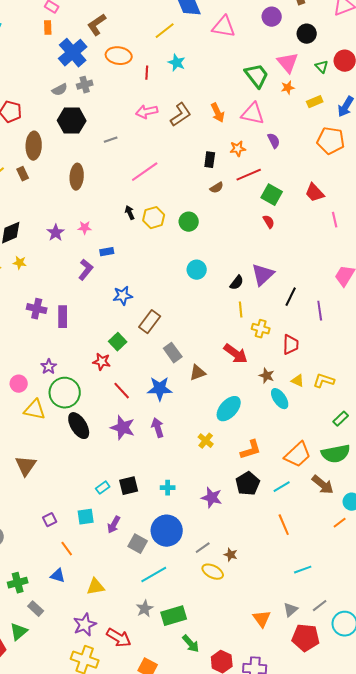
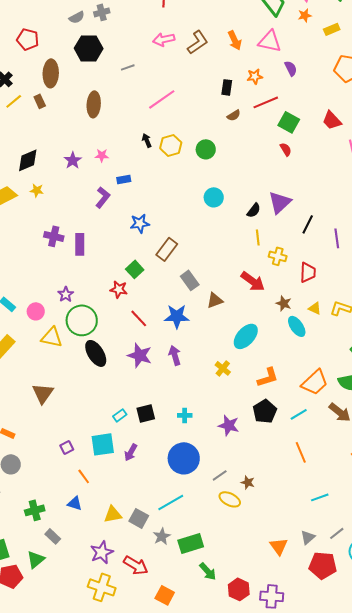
cyan square: (86, 517) -> (103, 444), size x1.4
gray square: (138, 544) -> (139, 518), moved

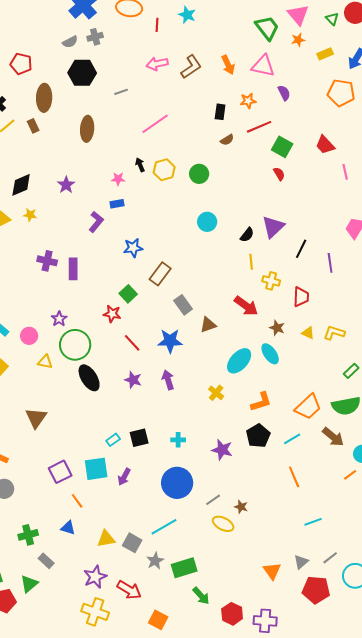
pink star: (102, 155) -> (118, 179), moved
cyan ellipse: (297, 326) -> (270, 354), moved
yellow triangle: (52, 337) -> (45, 362), size x0.7
purple star: (140, 355) -> (133, 380), size x0.7
purple square: (67, 447) -> (60, 472), size x1.6

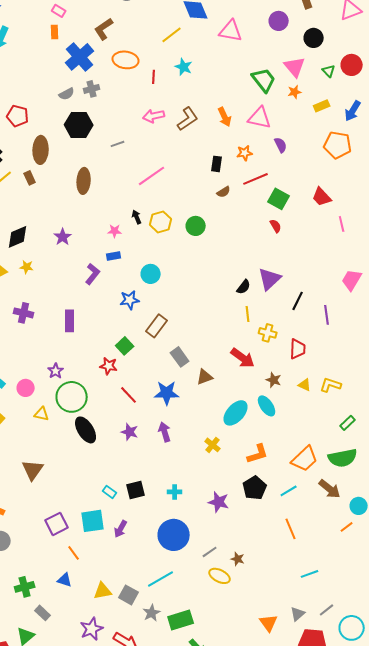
cyan circle: (207, 222) -> (151, 274), moved
purple cross: (47, 261) -> (24, 313), moved
cyan rectangle: (113, 440) -> (110, 492), turned 72

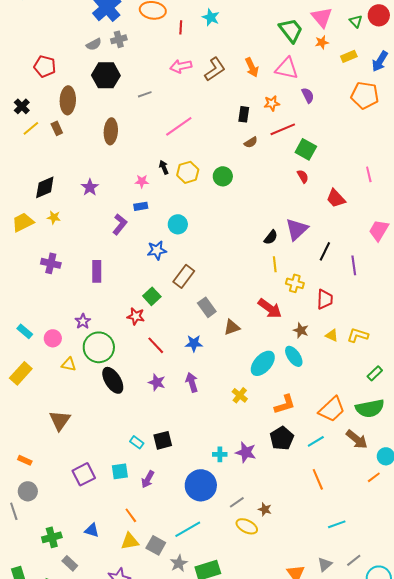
red trapezoid: (322, 197) -> (336, 198), moved
blue star: (167, 393) -> (194, 343), size x0.7
cyan cross: (175, 492) -> (220, 454), moved
cyan square: (93, 521) -> (120, 471), size x0.7
orange line: (74, 553) -> (131, 515), moved

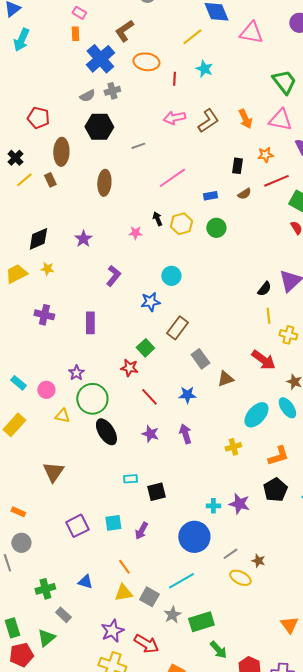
blue rectangle: (141, 206) -> (210, 196), moved
yellow cross: (240, 395) -> (233, 447), turned 35
cyan rectangle: (137, 442) -> (130, 479), moved, turned -40

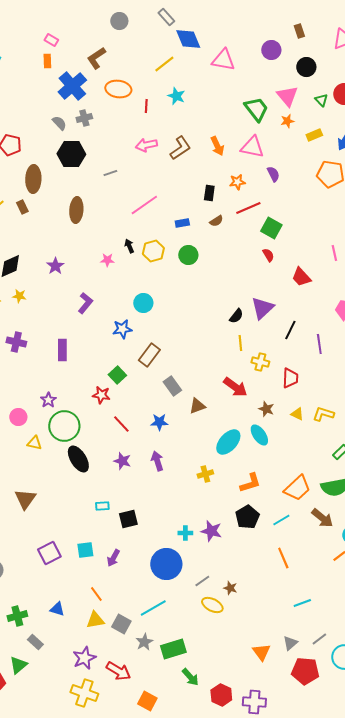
gray semicircle: (87, 96) -> (59, 123), turned -105

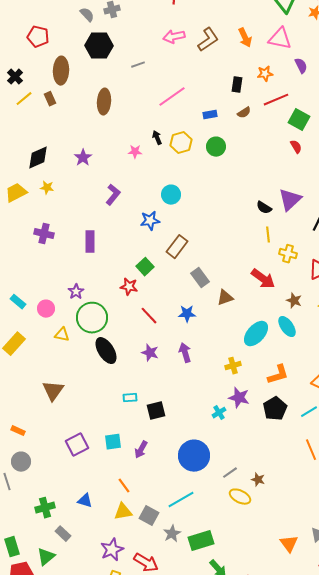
black semicircle: (236, 316) -> (264, 208), turned 84
purple star: (211, 531) -> (239, 398), moved
cyan cross: (185, 533) -> (219, 413), moved, turned -32

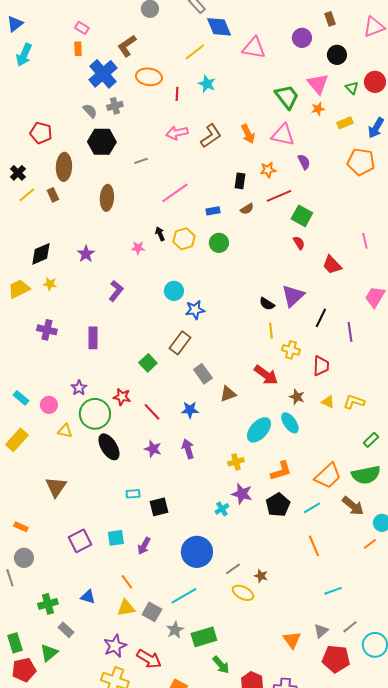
blue star: (150, 221) -> (195, 310), moved
red star: (129, 287) -> (122, 397), moved

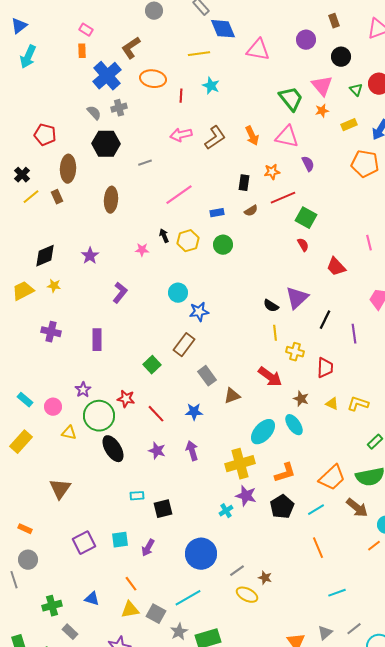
yellow line: (195, 52) -> (199, 54), turned 30
yellow cross: (236, 462) -> (240, 464), size x1.8

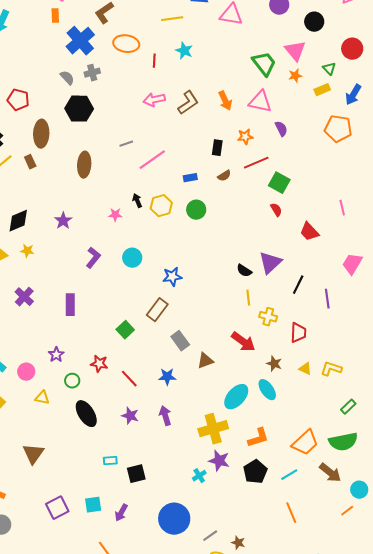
green triangle: (356, 90) -> (329, 69), moved
gray line: (145, 163) -> (126, 144), moved
cyan circle: (178, 293) -> (132, 258), moved
purple cross: (51, 332) -> (24, 297), turned 30
green circle: (99, 416) -> (72, 381), size x0.5

